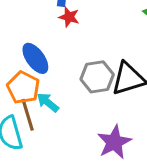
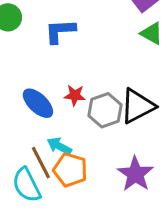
red star: (69, 17) -> (75, 95), moved
orange pentagon: (23, 88) -> (70, 170), moved

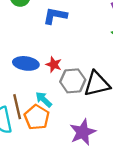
blue ellipse: (38, 103) -> (26, 63), turned -50
cyan arrow: (59, 146) -> (44, 99), moved

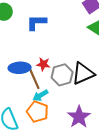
cyan arrow: (44, 99) -> (40, 95), turned -63
brown line: (17, 107) -> (34, 79), moved

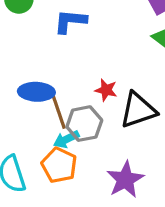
red star: (43, 64) -> (106, 90), moved
gray hexagon: (62, 75) -> (84, 124), moved

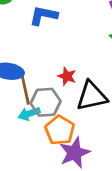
orange pentagon: (59, 165) -> (60, 130), moved

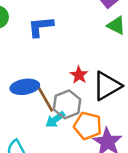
red star: (67, 76) -> (79, 75), turned 30

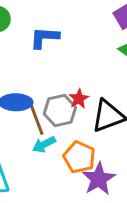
gray hexagon: (67, 104) -> (60, 111), moved

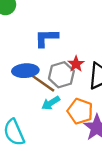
blue L-shape: (44, 38) -> (46, 38), moved
brown line: (37, 120) -> (43, 83), turned -30

